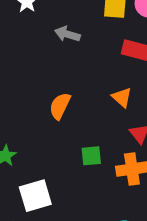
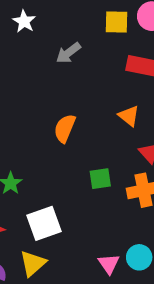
gray arrow: (67, 34) -> (68, 53), turned -50

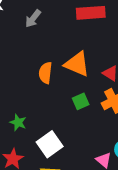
orange triangle: (129, 116) -> (77, 64), moved, size x1.6

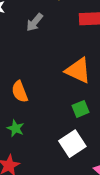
orange semicircle: (45, 73) -> (20, 92), moved, turned -30
white square: (50, 144) -> (72, 144), moved

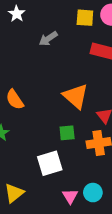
orange semicircle: (20, 92) -> (15, 100), turned -30

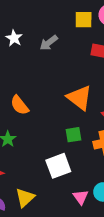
white star: (17, 14) -> (14, 38), moved

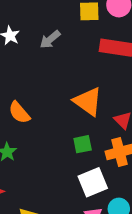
white square: (58, 166) -> (93, 182), moved

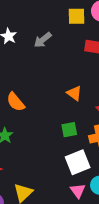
orange triangle: (88, 101) -> (74, 93), size x0.6

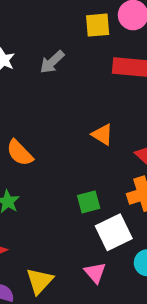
green square: (69, 130) -> (89, 202), moved
pink triangle: (78, 191) -> (95, 273), moved

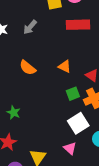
orange semicircle: (20, 153) -> (28, 68), moved
green square: (89, 202) -> (73, 94), moved

